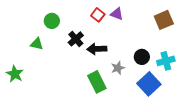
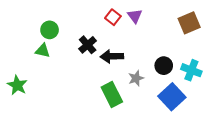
purple triangle: (117, 14) -> (135, 16), turned 32
green circle: (52, 21) -> (50, 30), moved
cyan cross: (166, 61) -> (191, 70), turned 36

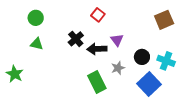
purple triangle: (135, 16) -> (117, 40), moved
green circle: (50, 30) -> (36, 18), moved

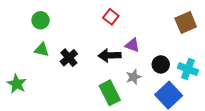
black cross: (76, 39) -> (69, 58), moved
purple triangle: (117, 40) -> (132, 45), turned -32

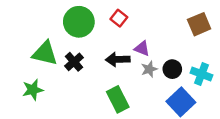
green circle: (41, 20) -> (79, 22), moved, size x1.6
green triangle: (42, 50) -> (45, 53), size x1.6
gray star: (134, 77) -> (149, 69), moved
green star: (17, 84) -> (33, 90), moved, turned 30

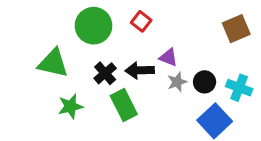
black cross: (74, 62) -> (105, 73), moved
green star: (33, 90) -> (70, 106), moved
green rectangle: (118, 99) -> (124, 105), moved

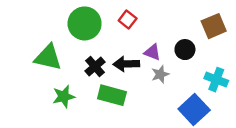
black circle: (205, 82) -> (185, 50), moved
green rectangle: (124, 105) -> (112, 95), turned -48

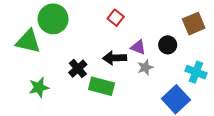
green circle: (85, 23) -> (53, 19), moved
green triangle: (48, 57) -> (28, 41), moved
black cross: (95, 66) -> (78, 69), moved
green star: (64, 96) -> (39, 87), moved

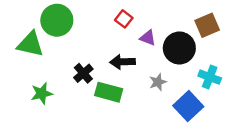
black circle: (168, 45) -> (179, 48), size x1.6
purple triangle: (138, 47) -> (148, 38), moved
gray star: (145, 67) -> (158, 82), moved

